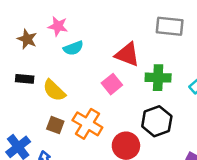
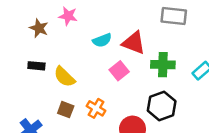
cyan semicircle: (73, 48) -> (102, 40), moved
orange cross: (87, 124) -> (96, 108), size x0.7

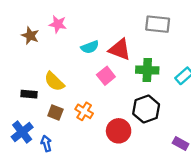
black rectangle: (36, 66) -> (29, 94), moved

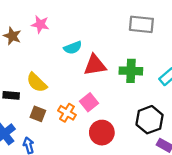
red triangle: (120, 49) -> (95, 65), moved, turned -30
pink square: (106, 76) -> (89, 102), moved
black hexagon: (146, 109) -> (150, 120), moved

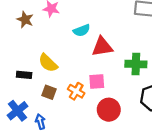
green cross: (131, 71) -> (136, 64), moved
pink square: (89, 102) -> (97, 81), turned 35

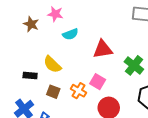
cyan semicircle: (82, 30) -> (70, 34), moved
green cross: (136, 64) -> (134, 65), turned 36
pink square: (97, 81) -> (98, 82), turned 35

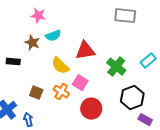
brown star: (31, 24) -> (32, 43), moved
yellow semicircle: (52, 64) -> (60, 66), moved
black rectangle: (30, 76) -> (13, 62), moved

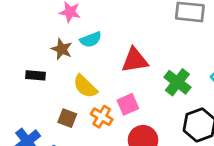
yellow semicircle: (60, 66) -> (85, 86), moved
pink square: (80, 83) -> (128, 104), turned 35

